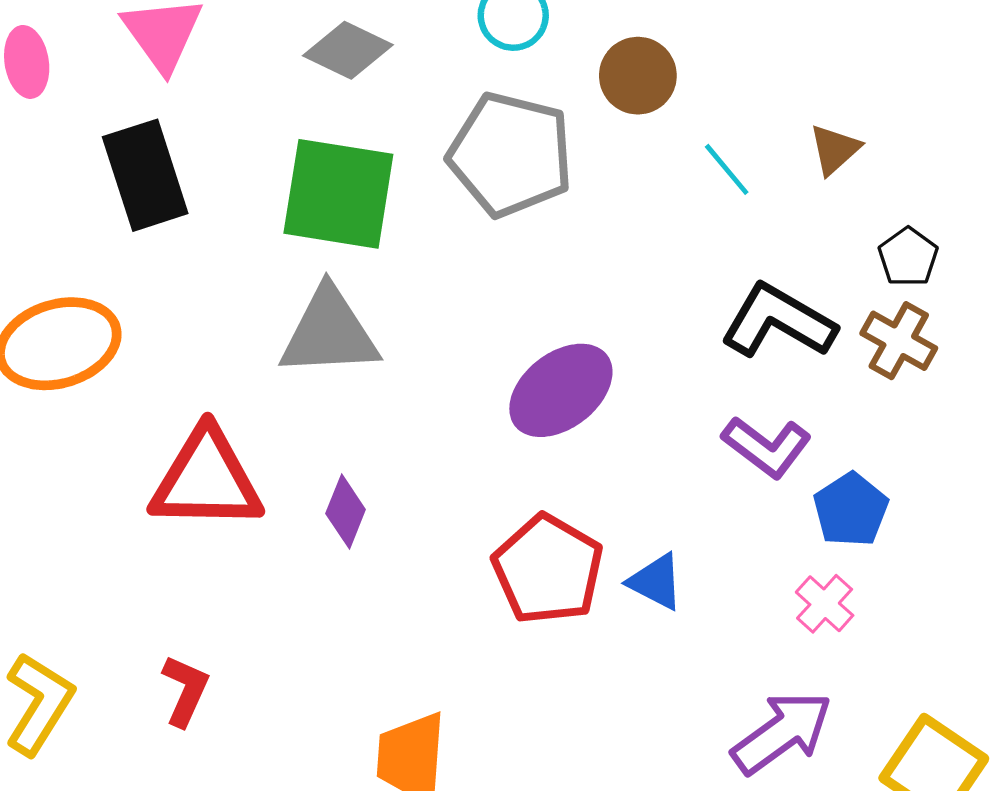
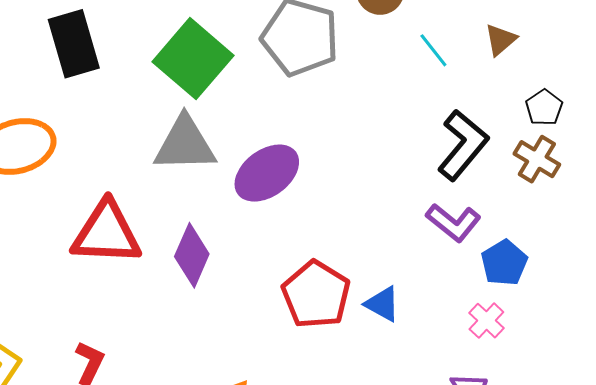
green square: (338, 194) -> (193, 59), turned 30
black L-shape: (778, 321) -> (463, 145), turned 98
purple ellipse: (561, 390) -> (267, 173), moved
purple diamond: (346, 511) -> (192, 255), size x1.4

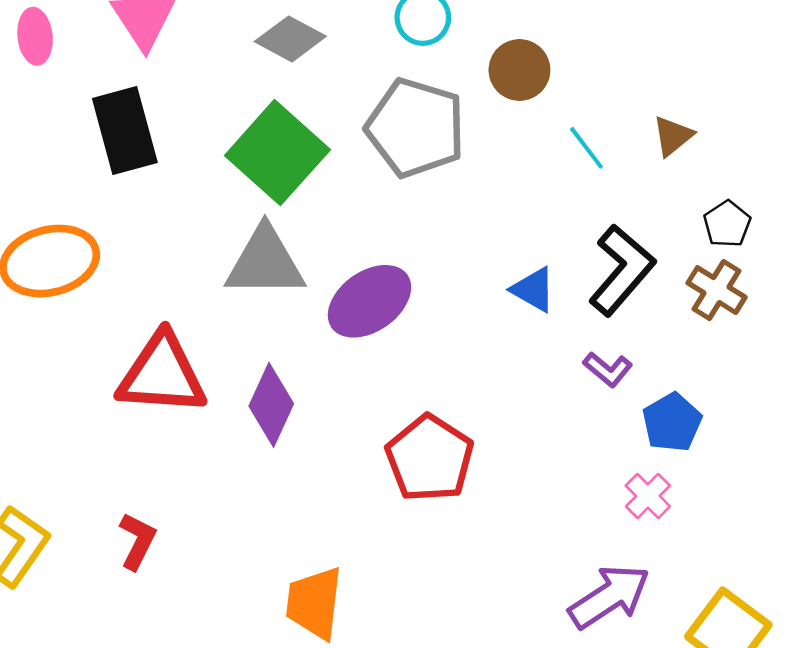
purple L-shape: (453, 223) -> (608, 369), size x0.7
blue triangle: (382, 304) -> (533, 290), moved

